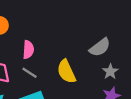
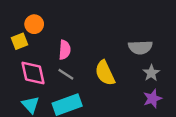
gray semicircle: (100, 47) -> (140, 47), turned 35

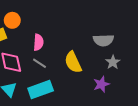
purple star: (152, 99) -> (101, 84), moved

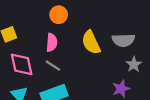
orange circle: (12, 20) -> (59, 15), moved
yellow semicircle: (73, 62) -> (91, 42), moved

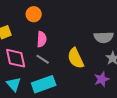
orange circle: (59, 15) -> (34, 14), moved
yellow semicircle: (91, 42) -> (76, 58), moved

